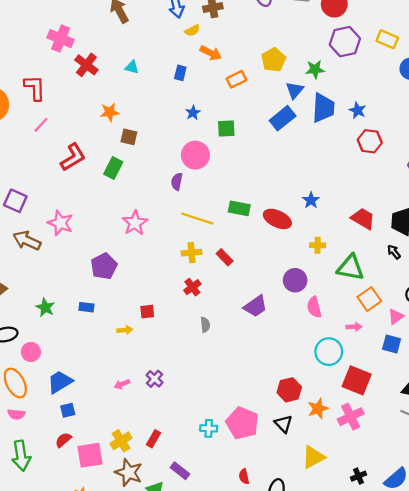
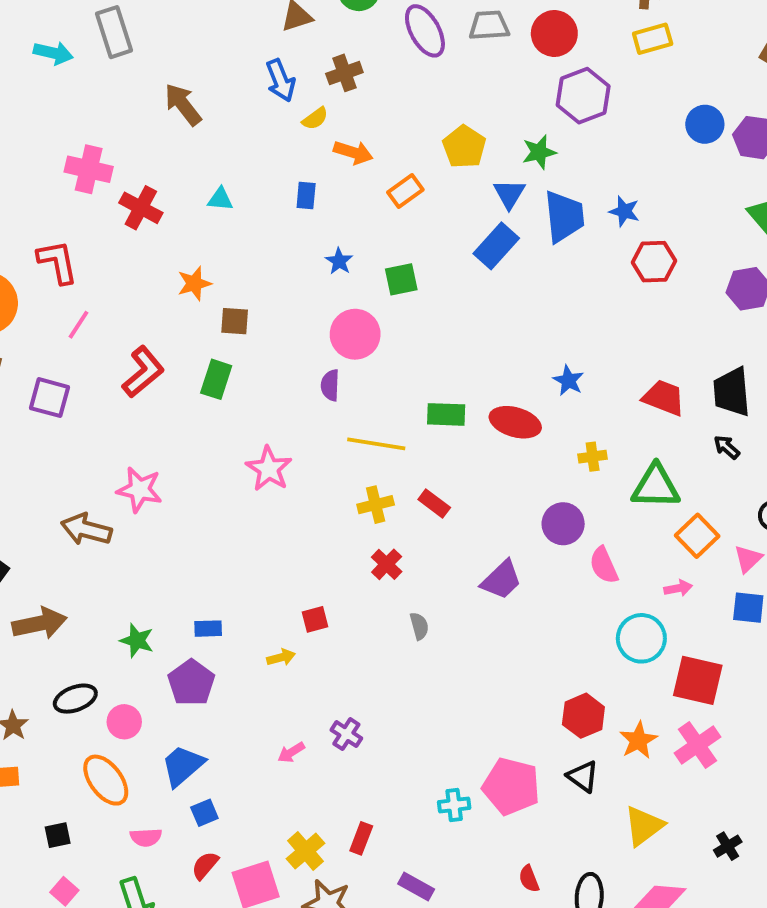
yellow rectangle: (387, 39) -> (653, 39), moved, turned -30
purple square: (15, 201) -> (50, 398), moved
purple pentagon: (104, 266) -> (191, 683), moved
pink semicircle: (16, 414) -> (146, 837), moved

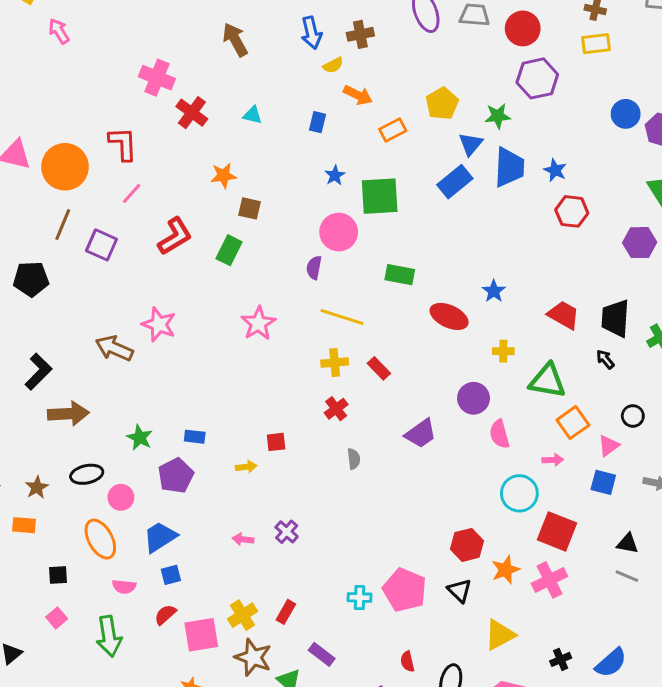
green square: (401, 279) -> (380, 196), size x1.6
green rectangle: (446, 414) -> (400, 275), moved
pink arrow: (291, 752) -> (243, 539), turned 30

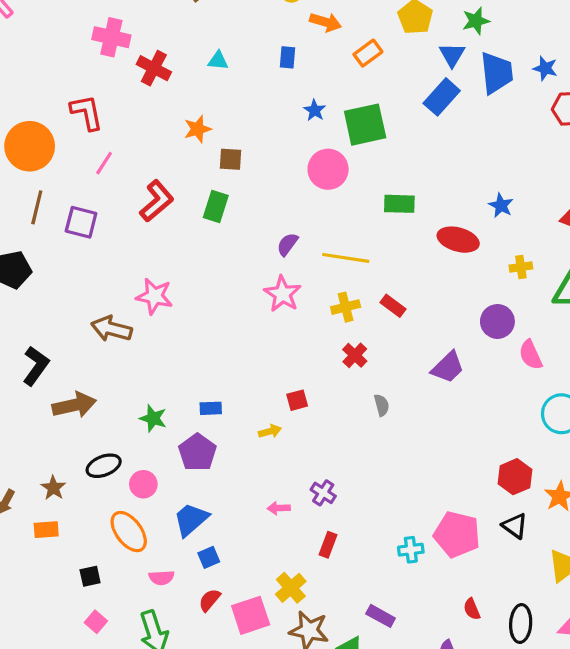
purple semicircle: (314, 268) -> (287, 244), moved, turned 35
pink star: (258, 323) -> (283, 294), moved
red rectangle: (286, 612) -> (328, 545), moved

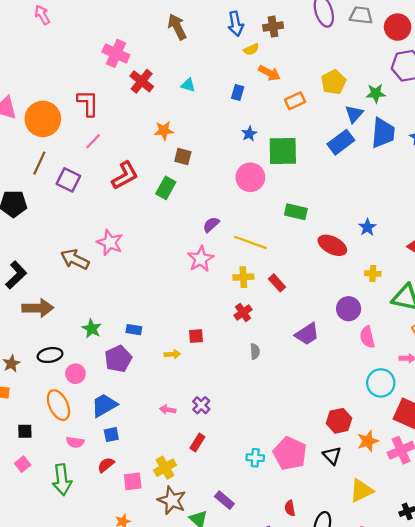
pink square: (251, 615) -> (133, 481), size x0.7

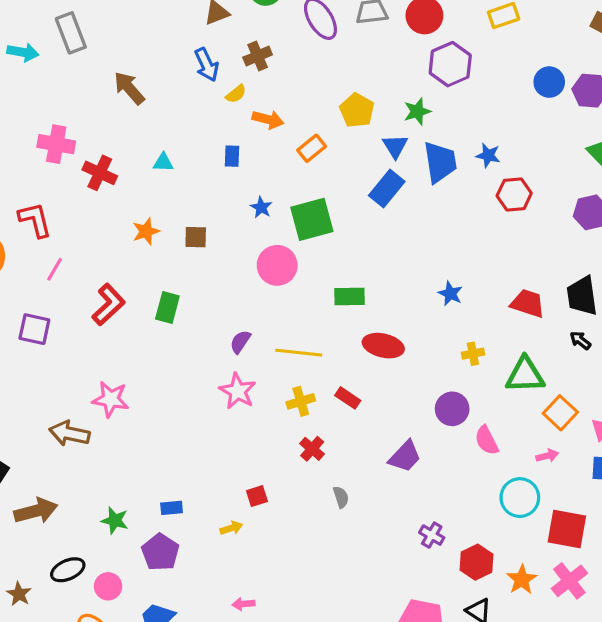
brown square: (183, 156) -> (196, 237), moved
red ellipse: (332, 245) -> (383, 346), moved
purple cross: (201, 405) -> (432, 535), moved

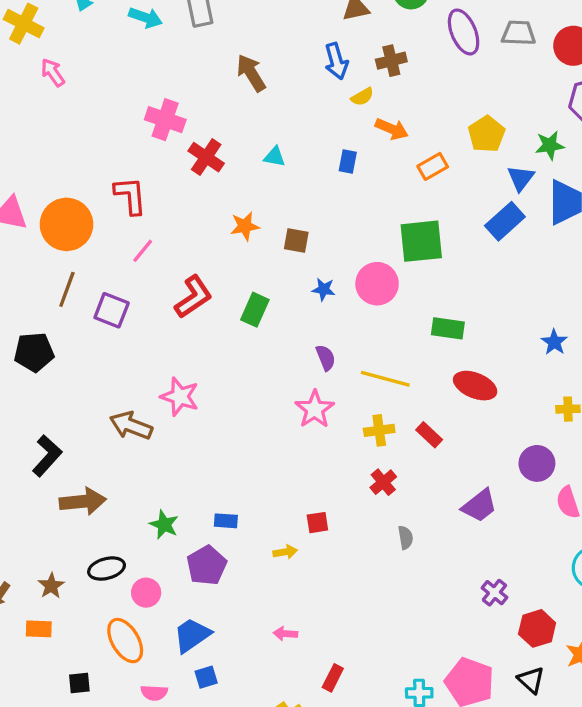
blue star: (261, 207) -> (324, 289), moved, turned -30
purple semicircle: (240, 342) -> (326, 358), turned 115

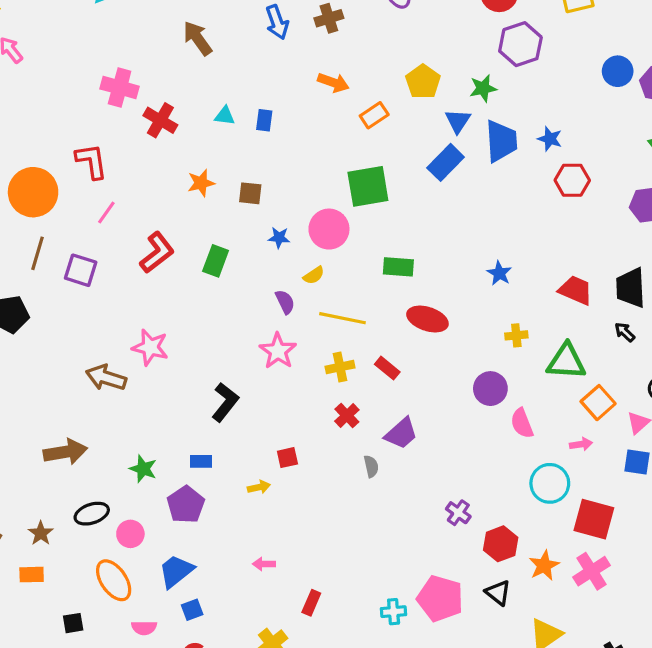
yellow semicircle: (362, 97) -> (314, 275), moved
blue rectangle: (348, 161) -> (264, 120), moved
black L-shape: (47, 456) -> (225, 402), moved
purple trapezoid: (479, 506) -> (401, 433), moved

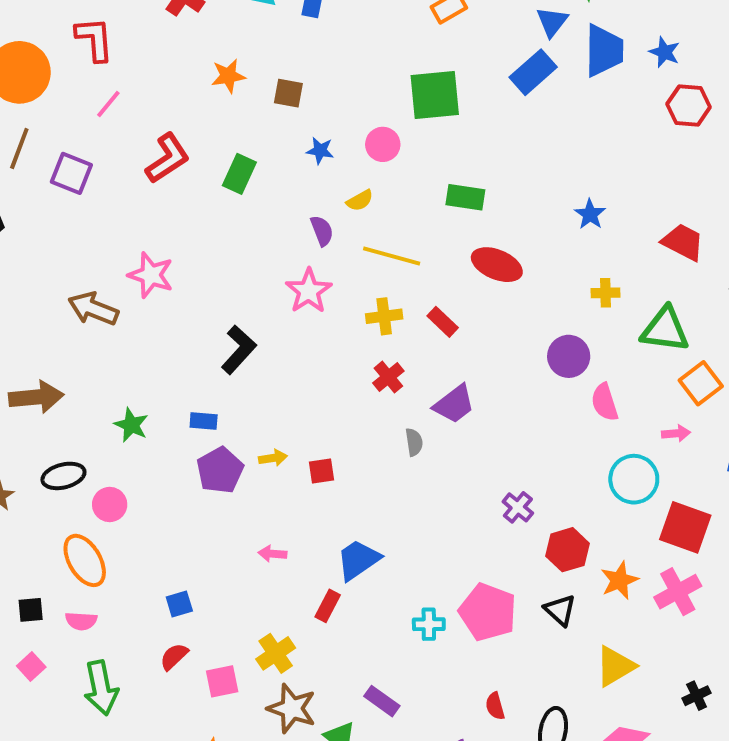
pink circle: (329, 229) -> (383, 144), size x0.7
red square: (287, 458) -> (321, 471), moved
purple pentagon: (186, 505) -> (220, 470), moved
blue trapezoid: (176, 571) -> (358, 560), moved
pink semicircle: (144, 628) -> (81, 621), moved

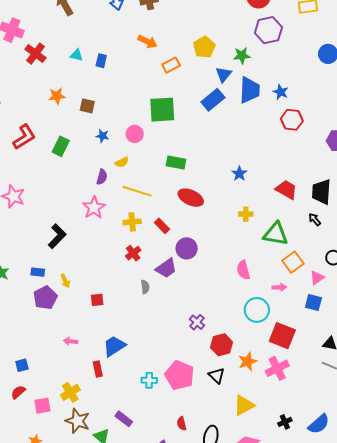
purple semicircle: (322, 231) -> (102, 177), turned 35
purple circle: (569, 356) -> (187, 248), moved
yellow arrow: (273, 458) -> (65, 281), moved, turned 72
red rectangle: (328, 606) -> (98, 369), turned -42

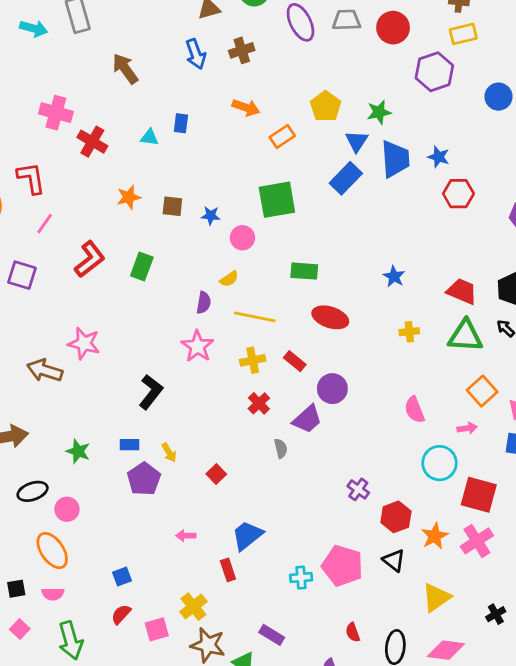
purple hexagon: (268, 30) -> (434, 72), moved
blue rectangle: (101, 61) -> (181, 123), moved
blue star: (102, 136) -> (211, 216), moved
green triangle: (276, 234) -> (465, 336), moved
red square: (97, 300) -> (216, 474), turned -32

